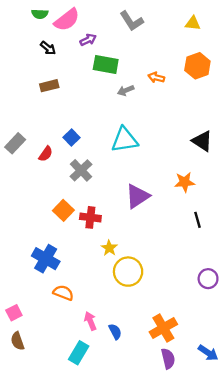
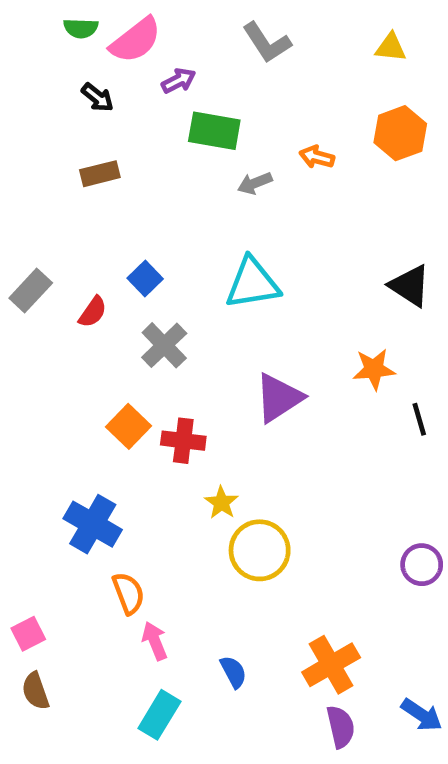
black line: (197, 220) -> (419, 419), moved
orange semicircle: (63, 293) -> (128, 593), turned 48
pink arrow: (90, 321) -> (155, 641), moved

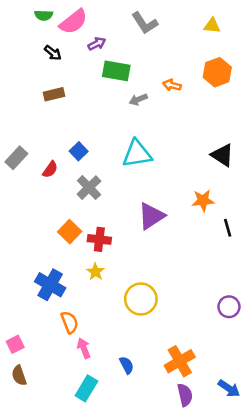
yellow star: (221, 503) -> (95, 272), moved

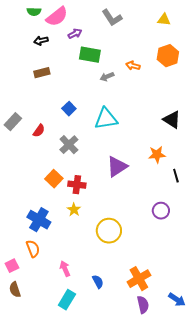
black arrow: (53, 53) -> (41, 41), turned 128
blue square: (79, 151) -> (69, 109), moved
purple circle: (229, 307) -> (161, 211), moved
orange semicircle: (70, 322) -> (33, 249), moved

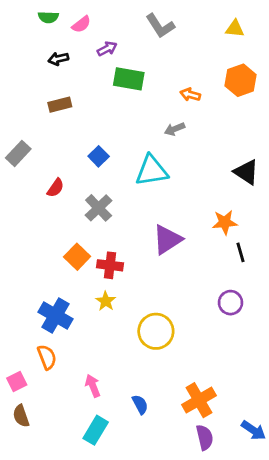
pink semicircle: (57, 17) -> (81, 24), size x0.6
gray arrow: (107, 77) -> (175, 129), moved
gray rectangle: (13, 122) -> (18, 153), moved
black line: (176, 176) -> (241, 252), moved

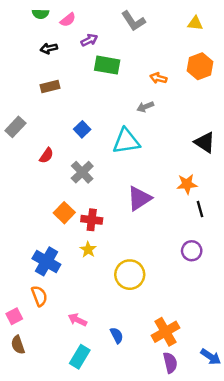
pink arrow: (93, 386) -> (77, 320), turned -42

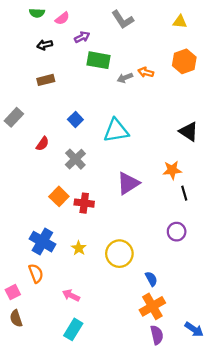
gray arrow: (145, 107) -> (125, 78), moved
yellow star: (88, 250) -> (79, 248), moved
blue semicircle: (117, 335) -> (151, 279), moved

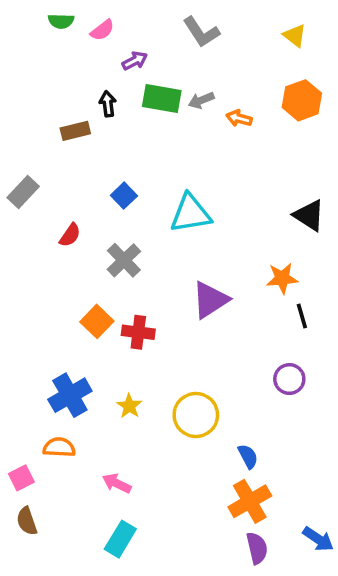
yellow triangle: (180, 22) -> (295, 36), turned 32
black arrow: (45, 45) -> (108, 104), moved, turned 96
gray arrow: (125, 78) -> (201, 100), moved
blue cross: (42, 242) -> (70, 395), turned 30
orange semicircle: (36, 273) -> (59, 447), turned -66

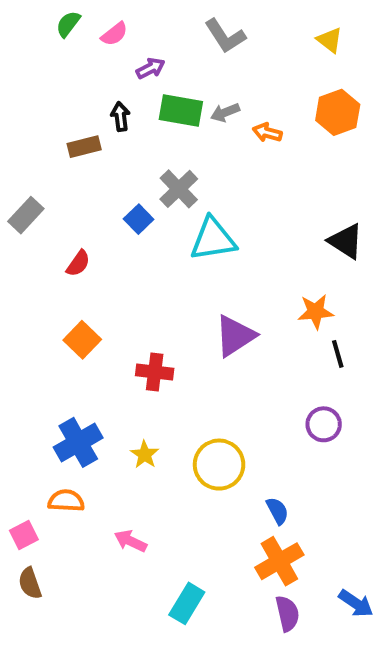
green semicircle: (61, 21) -> (68, 24), turned 125
gray cross: (124, 260) -> (179, 189), moved
orange square: (97, 321) -> (82, 340), moved
cyan rectangle: (120, 539) -> (187, 603), moved

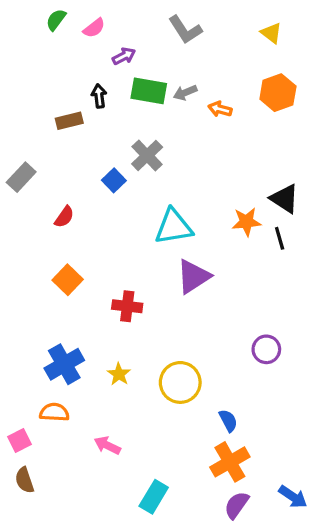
cyan triangle: (213, 239) -> (174, 227), moved
orange star: (316, 312) -> (246, 222), moved
black line: (338, 354) -> (280, 238), moved
purple semicircle: (287, 613) -> (237, 505), turned -132

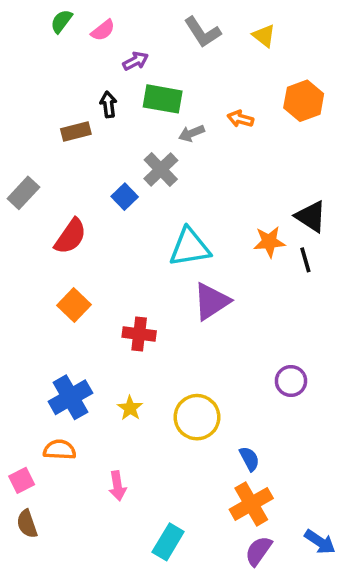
yellow triangle: (271, 33) -> (264, 36), moved
gray arrow: (185, 93) -> (192, 133), moved
red semicircle: (64, 217) -> (70, 236), size x1.5
pink arrow: (107, 445) -> (117, 486), turned -125

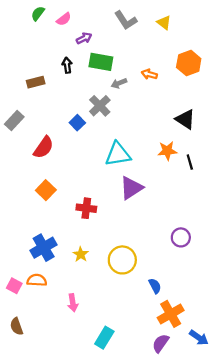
brown rectangle: (76, 132) -> (36, 82), moved
black triangle: (311, 216) -> (185, 119), moved
pink square: (22, 480) -> (14, 286), moved, turned -35
orange cross: (251, 504) -> (171, 314), moved

